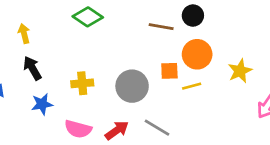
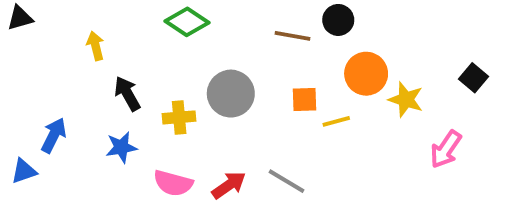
orange circle: (197, 54) -> (366, 74), moved
black arrow: (32, 68) -> (127, 94), moved
yellow star: (240, 71) -> (406, 100), turned -30
gray circle: (132, 86) -> (231, 94), moved

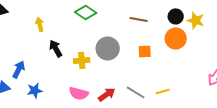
black circle: (338, 20) -> (176, 16), moved
yellow star: (406, 100) -> (196, 20), moved
yellow line: (336, 121) -> (163, 91), moved
blue star: (121, 147) -> (35, 90), moved

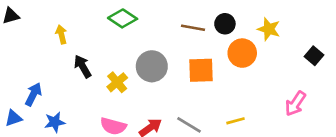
black circle: (176, 16) -> (225, 24), moved
orange square: (145, 51) -> (201, 70), size x1.5
yellow cross: (82, 60) -> (117, 82), turned -35
yellow line: (163, 91) -> (236, 121), moved

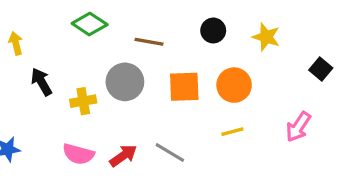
brown line: (193, 28) -> (149, 42), moved
orange circle: (242, 53) -> (234, 85), moved
yellow cross: (117, 82) -> (83, 101), turned 30
yellow line: (236, 121) -> (232, 132), moved

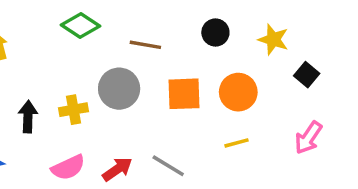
black square: (321, 69) -> (307, 75), moved
black arrow: (41, 82) -> (28, 117), moved, turned 32
pink semicircle: (78, 154) -> (68, 167), turned -40

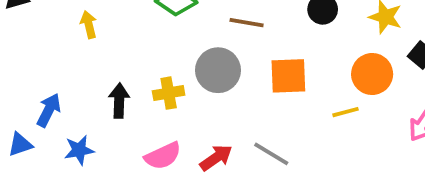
orange circle: (238, 92) -> (372, 74), moved
yellow line: (236, 143) -> (345, 112), moved

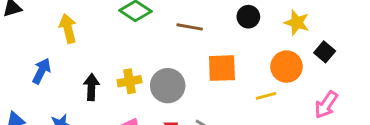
yellow arrow: (89, 25) -> (68, 28), size x1.4
gray circle: (218, 70) -> (168, 86), moved
blue arrow: (49, 110) -> (42, 71), moved

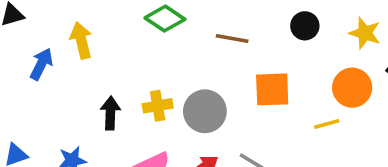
blue arrow: (42, 71) -> (41, 64), moved

